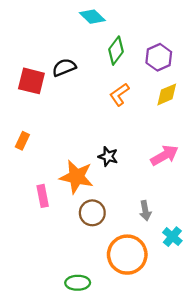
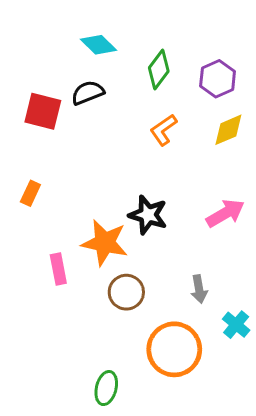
cyan diamond: (92, 17) -> (99, 45), moved
black star: (108, 156) -> (148, 215), size x1.4
green ellipse: (78, 283) -> (106, 388), turned -75

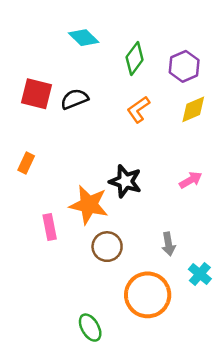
black semicircle: (88, 93) -> (74, 99), moved
pink arrow: (225, 213) -> (191, 180), size x0.7
green ellipse: (106, 388) -> (90, 328), turned -44

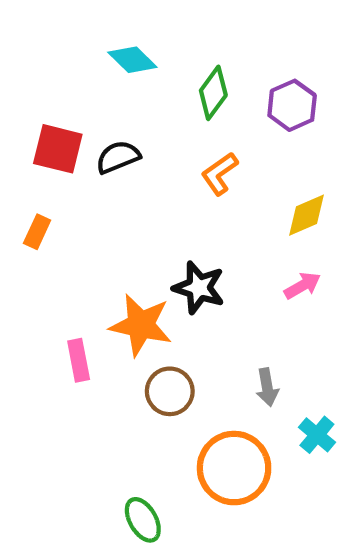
yellow diamond: (193, 109) -> (307, 215), moved
orange rectangle: (26, 163) -> (37, 232), moved

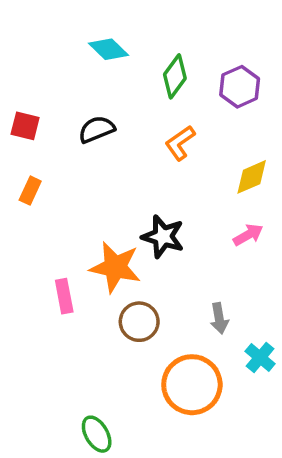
red square: (58, 149) -> (25, 126), moved, size x0.7
green ellipse: (143, 520) -> (97, 434), moved

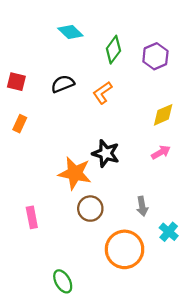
orange L-shape: (180, 143) -> (102, 93), moved
pink rectangle: (64, 296) -> (32, 217), moved

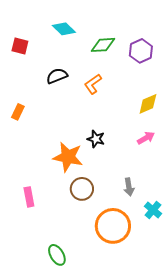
green diamond: (113, 50) -> (103, 45), turned 50
red square: (16, 82) -> (20, 46), moved
black star: (106, 153) -> (96, 139), size x0.7

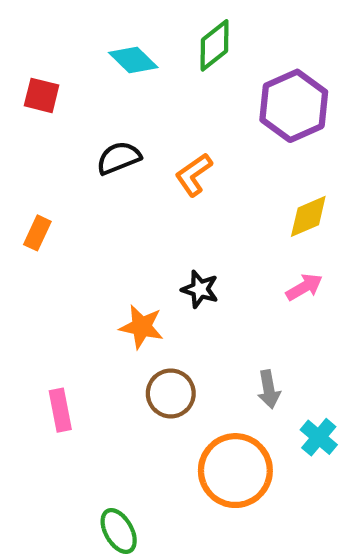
green diamond: (103, 45) -> (215, 45), moved, turned -35
purple hexagon: (141, 51) -> (294, 106), size x1.4
orange star: (68, 157) -> (142, 327), size x0.7

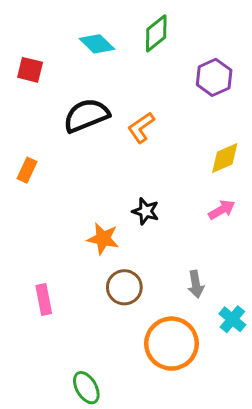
purple hexagon: (294, 106) -> (214, 77), size x0.7
black semicircle: (119, 158) -> (86, 115), size x1.4

